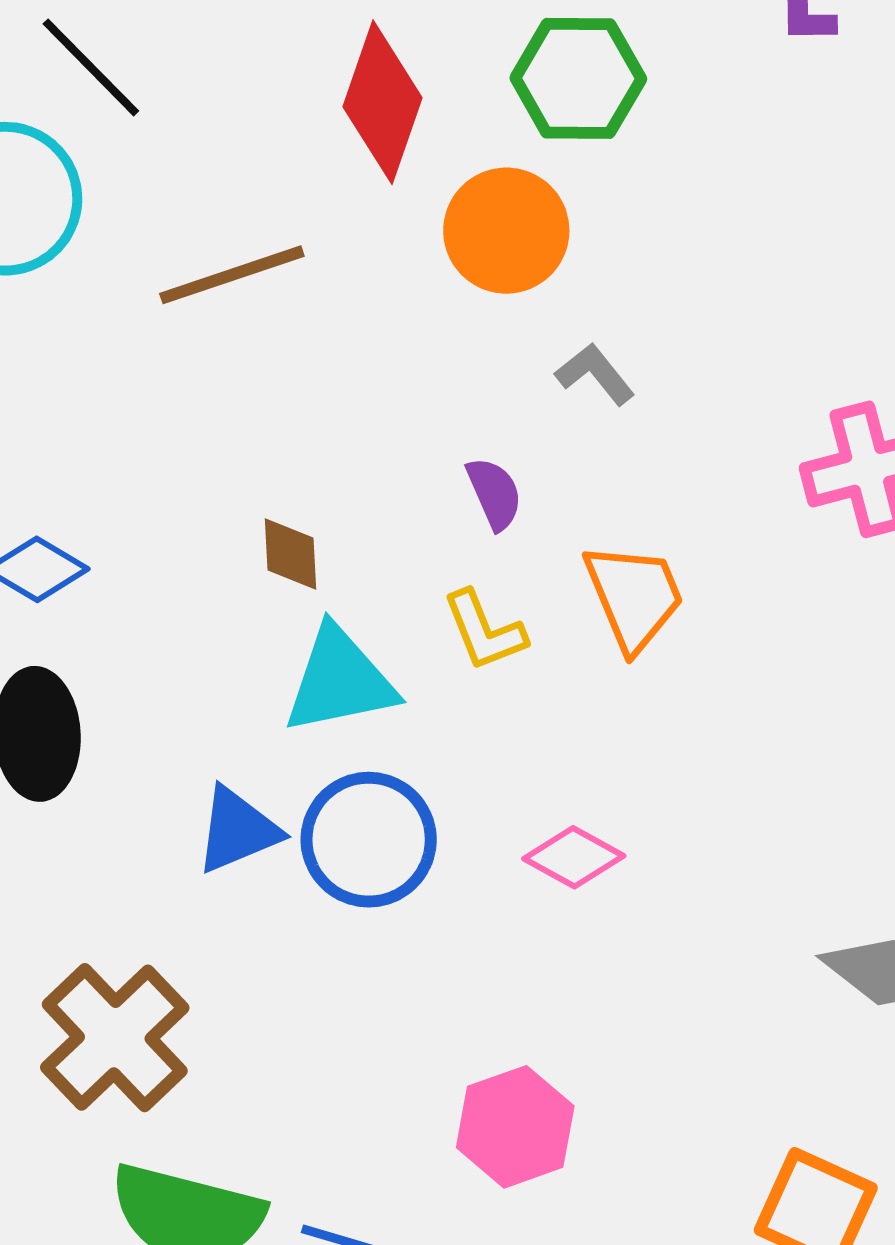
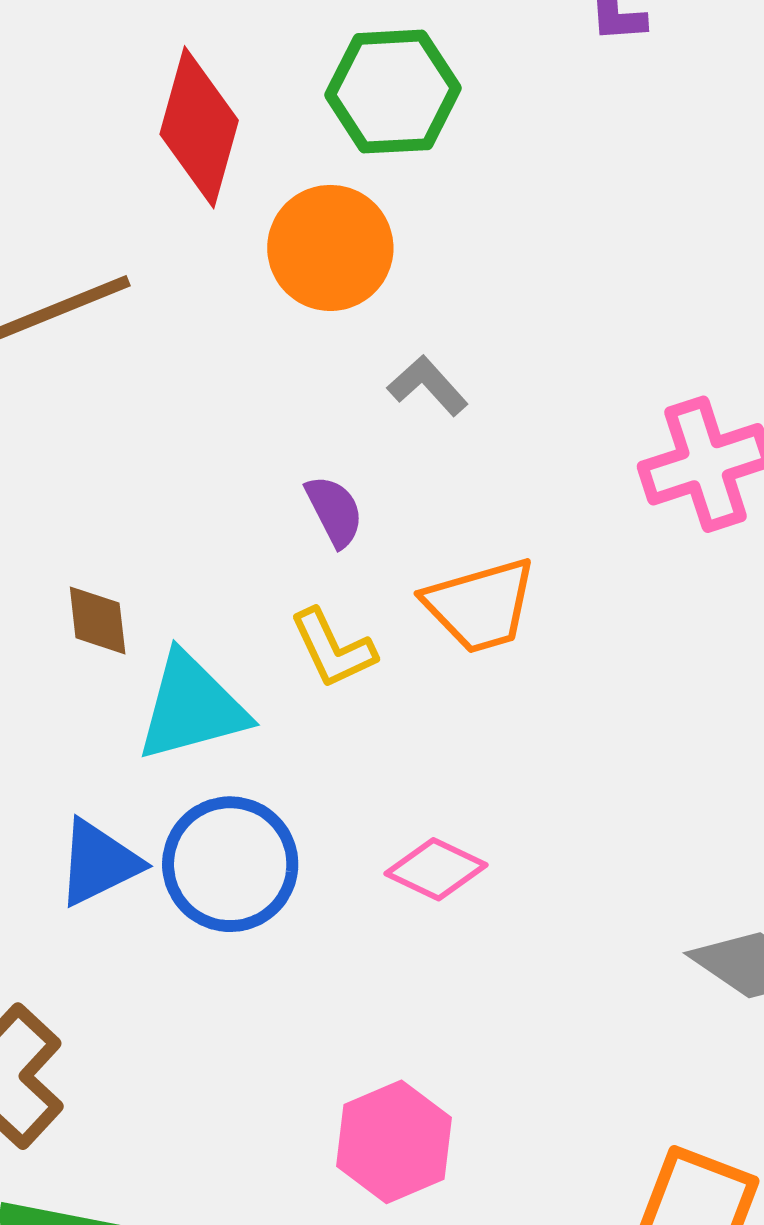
brown diamond: (291, 554) -> (98, 620), moved
orange trapezoid: (634, 597) -> (480, 605), turned 100

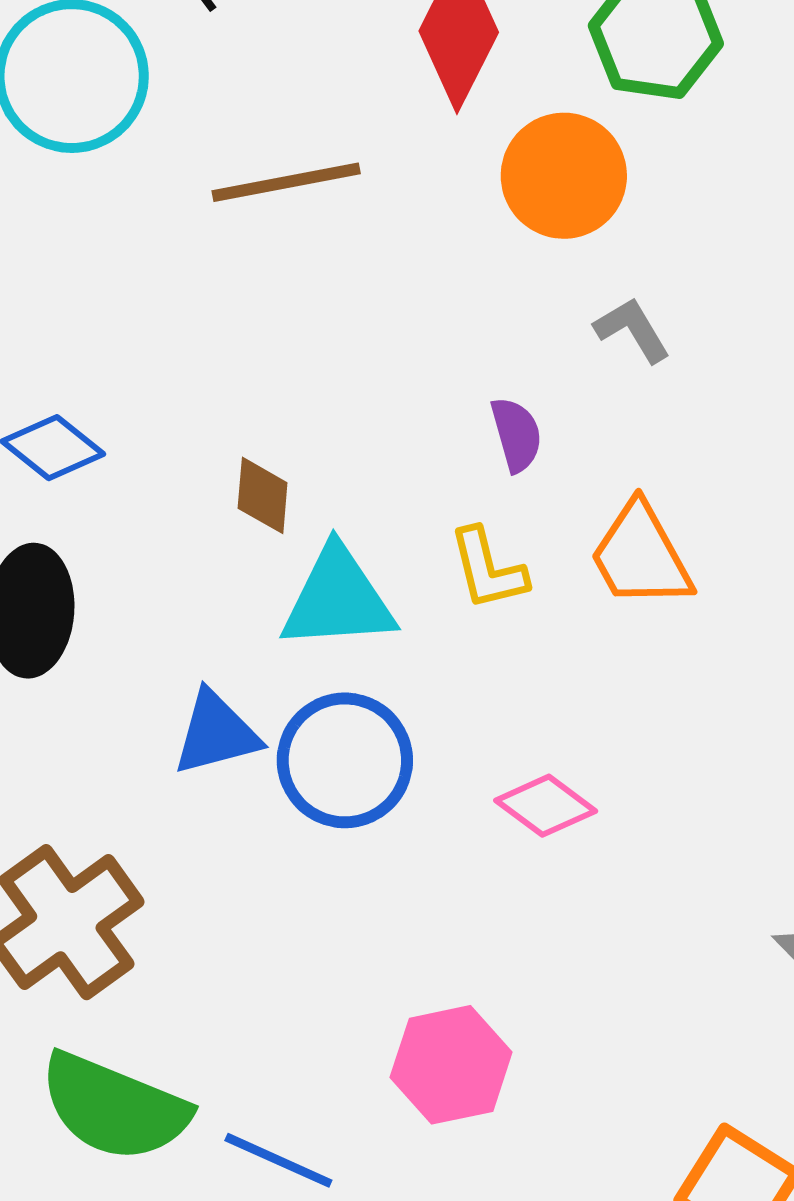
orange trapezoid: (480, 605) -> (641, 556), turned 66

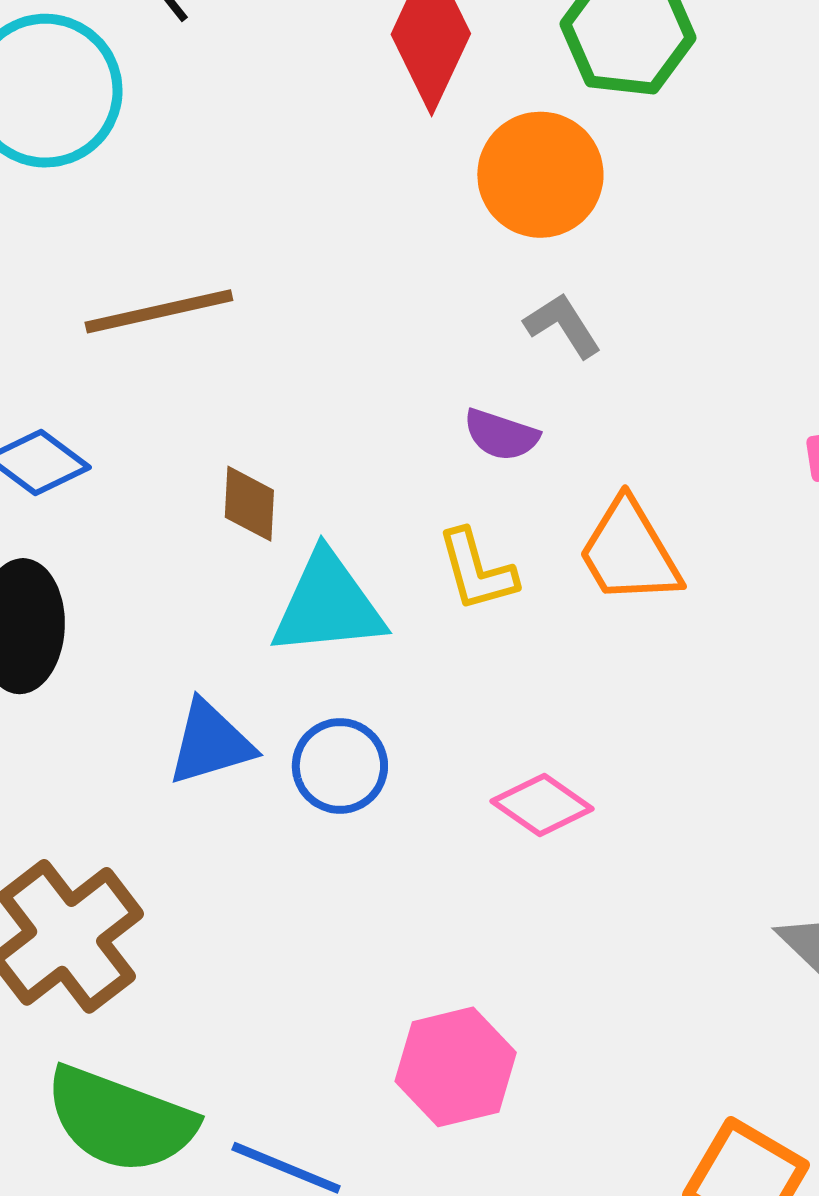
brown line: (286, 182) -> (159, 311), moved
gray L-shape: (632, 330) -> (563, 325), moved
purple semicircle: (516, 434) -> (501, 435), turned 126
blue circle: (345, 760) -> (340, 766), size x0.7

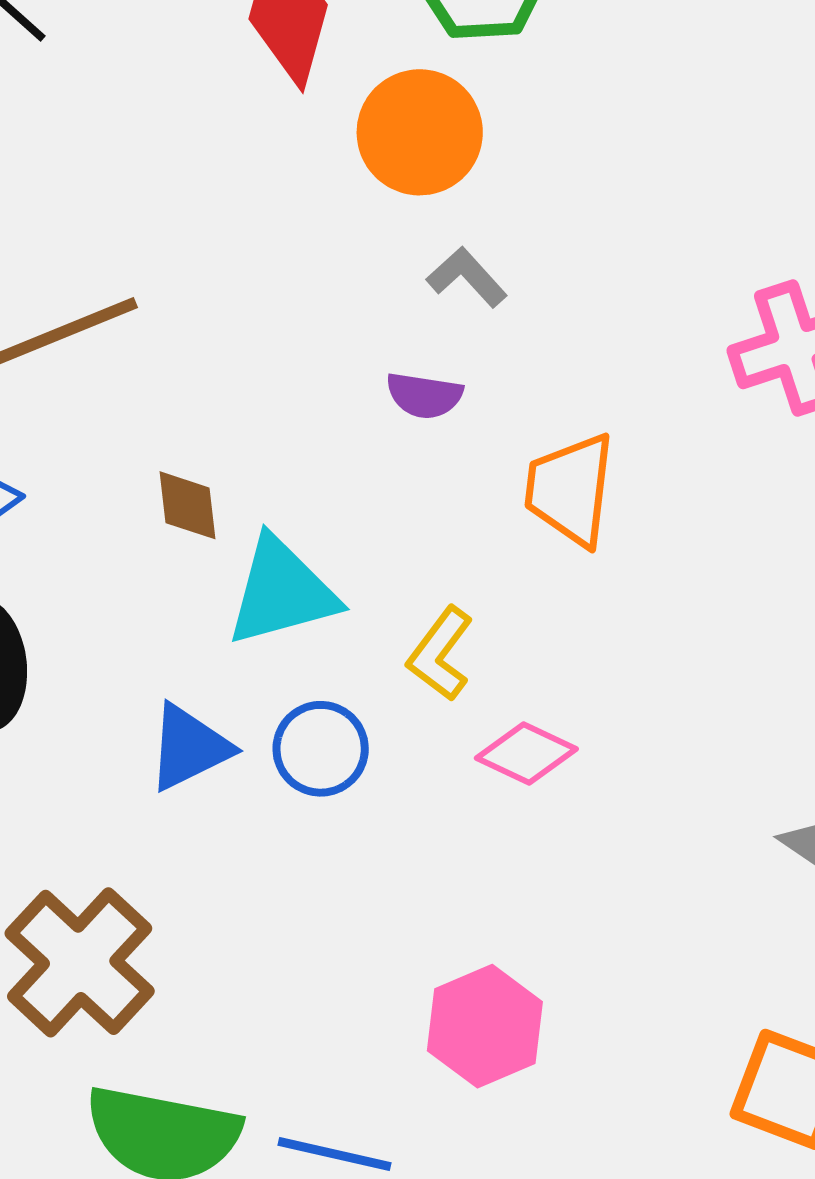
orange trapezoid: (629, 552) -> (570, 490), turned 47
yellow L-shape: (477, 570) -> (440, 654), moved, turned 62

